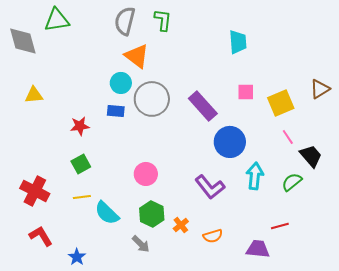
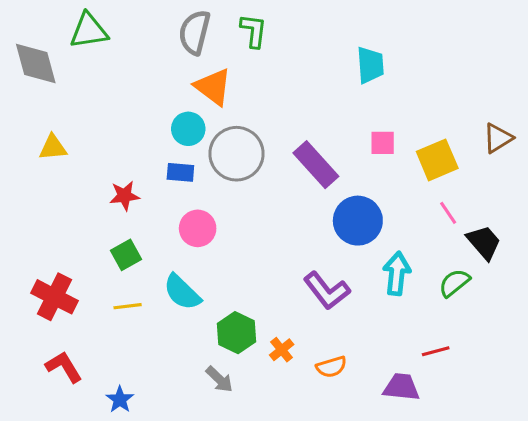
pink circle: (146, 174) -> (198, 228), moved
cyan semicircle: (107, 213) -> (182, 292), moved

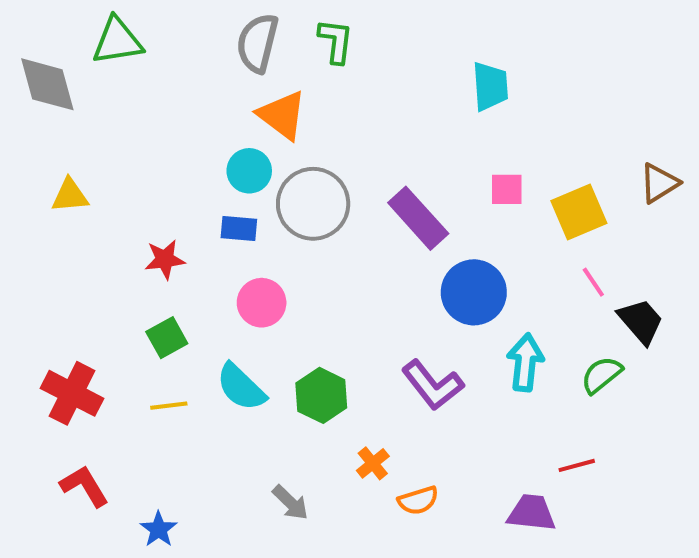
green hexagon: (236, 333) -> (321, 395), moved
orange semicircle: (331, 367) -> (418, 500), moved

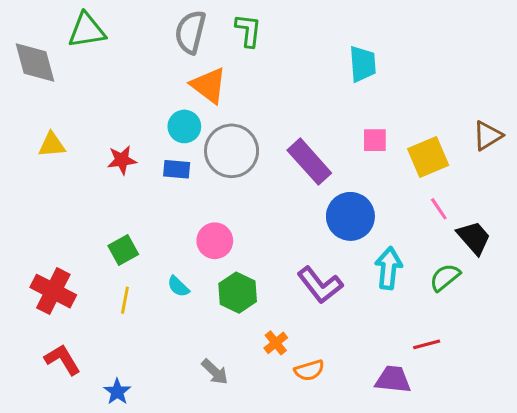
red star: (165, 259) -> (122, 160), moved
pink circle: (262, 303) -> (215, 241), moved
cyan semicircle: (241, 387) -> (178, 286), size x0.6
yellow line: (169, 406) -> (125, 300), turned -72

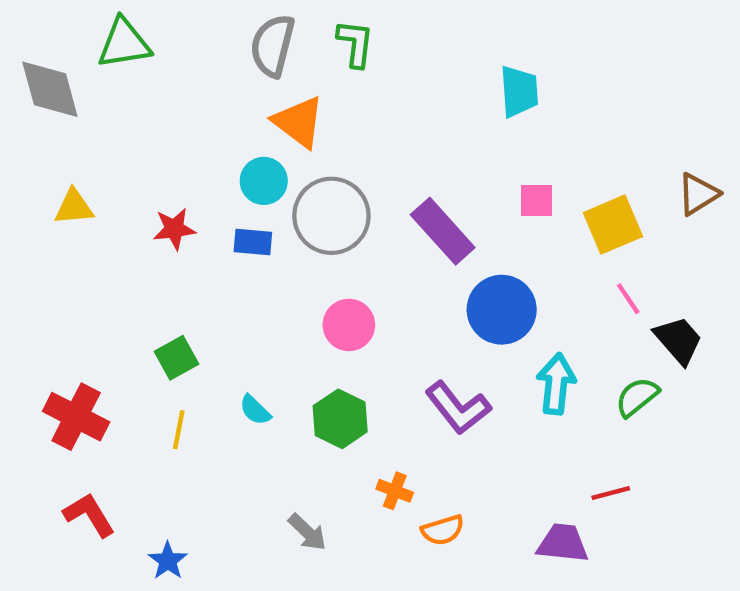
pink circle: (215, 241) -> (349, 325), moved
orange cross: (276, 343) -> (395, 491), turned -30

